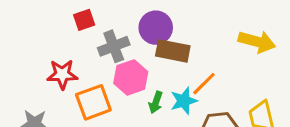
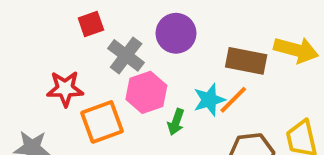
gray cross: (114, 46) -> (126, 55), turned -32
brown rectangle: (173, 51) -> (246, 61), moved
cyan star: (184, 101) -> (209, 100), moved

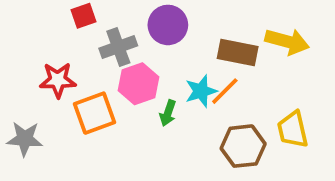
gray cross: (126, 55) -> (118, 47), turned 33

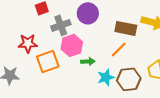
cyan star: (201, 91) -> (106, 77), moved
green arrow: (168, 113) -> (88, 61), turned -112

